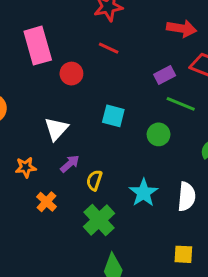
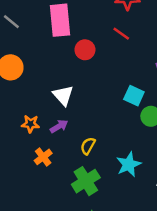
cyan square: (113, 116) -> (134, 96), moved
white triangle: (56, 129) -> (63, 95), turned -35
purple arrow: (70, 164) -> (59, 126), moved

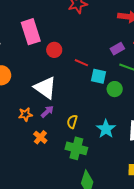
red line: (121, 34) -> (81, 63), moved
white triangle: (63, 95) -> (45, 88), size x1.4
green cross: (86, 181) -> (76, 148), turned -30

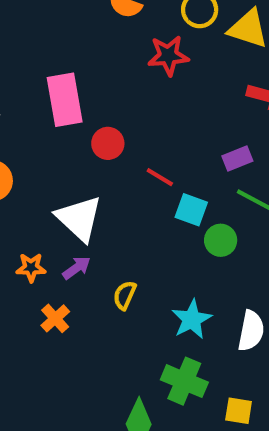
green cross: (76, 148) -> (184, 381), moved

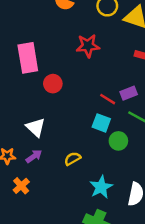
red star: (168, 56) -> (88, 46), moved
red line: (160, 177) -> (108, 99), moved
white triangle: (79, 218) -> (36, 127), size x0.7
yellow semicircle: (125, 295) -> (72, 159), moved, turned 35

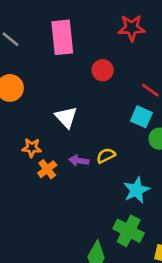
red circle: (53, 84) -> (103, 70), moved
purple arrow: (34, 156) -> (79, 161), moved, turned -140
orange cross: (21, 186) -> (47, 169), moved

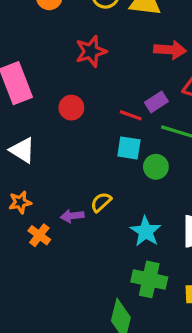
white triangle: (66, 117) -> (22, 150), moved
orange star: (32, 148) -> (20, 202), moved

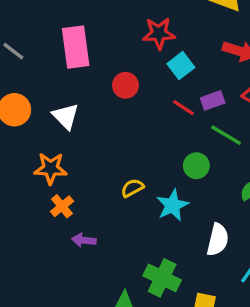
cyan square: (129, 148) -> (181, 66), moved, turned 30
orange star: (20, 202) -> (51, 168), size x1.4
purple arrow: (72, 216) -> (84, 240), moved
cyan star: (146, 231) -> (172, 205), moved

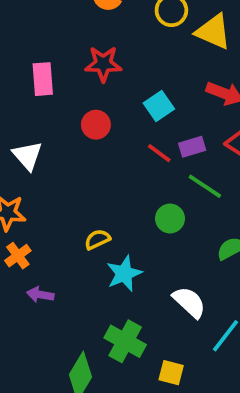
red star: (159, 33) -> (103, 64), moved
pink rectangle: (76, 47) -> (43, 79), size x0.7
cyan star: (172, 205) -> (124, 274), moved
white semicircle: (218, 240) -> (189, 302), turned -64

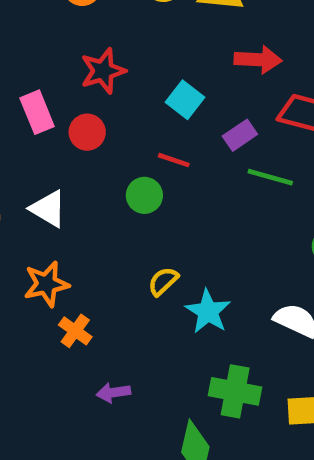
red circle: (96, 125) -> (87, 132), moved
red line: (159, 153) -> (174, 160), moved
green circle: (170, 219) -> (144, 195), moved
purple arrow: (40, 295) -> (113, 393), moved

